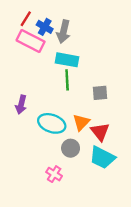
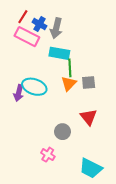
green line: (67, 80) -> (70, 68), moved
orange triangle: (81, 122) -> (69, 84), moved
cyan ellipse: (52, 123) -> (34, 87), moved
cyan trapezoid: (102, 158) -> (91, 168), moved

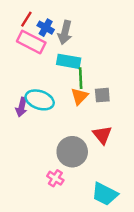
gray circle: (62, 132) -> (72, 152), size x1.6

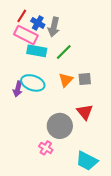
cyan rectangle: (69, 61) -> (37, 51), moved
green line: (81, 78) -> (64, 52), moved, turned 48

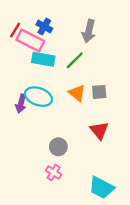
red line: (22, 16) -> (15, 30), moved
gray arrow: (54, 27) -> (89, 31), moved
orange triangle: (66, 80) -> (77, 93), turned -35
gray circle: (60, 126) -> (58, 147), moved, size x0.6

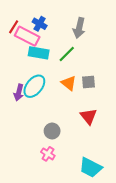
cyan ellipse: (38, 97) -> (34, 86), turned -70

